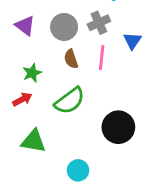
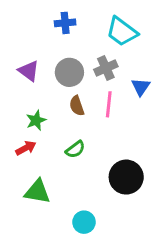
green semicircle: (70, 101) -> (75, 149), size x0.6

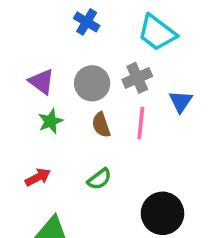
blue cross: (65, 23) -> (87, 22), turned 36
green star: (36, 120) -> (51, 121), moved

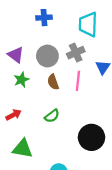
blue cross: (87, 22) -> (44, 18), turned -35
cyan trapezoid: (157, 33) -> (88, 24), turned 55

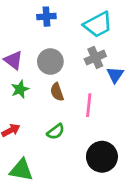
cyan trapezoid: (88, 24) -> (98, 24), turned -120
gray cross: (76, 53) -> (95, 58), moved
pink line: (78, 81) -> (89, 105), moved

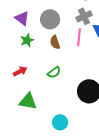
pink line: (89, 105) -> (79, 37), moved

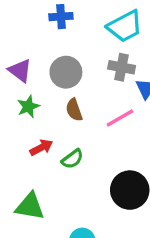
gray cross: (84, 16) -> (122, 67), turned 35
pink line: (79, 37) -> (120, 118), moved, turned 54
red arrow: (20, 71) -> (41, 147), moved

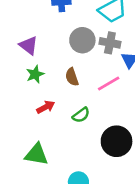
gray circle: (66, 72) -> (82, 40), moved
green semicircle: (72, 159) -> (81, 115), moved

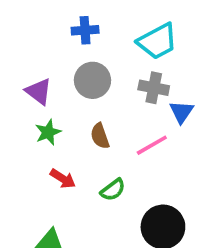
gray circle: (82, 40) -> (92, 80), moved
red arrow: (46, 107) -> (63, 179), turned 60

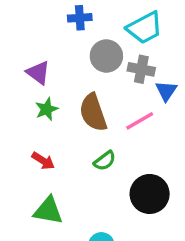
gray circle: (92, 80) -> (106, 56), moved
brown semicircle: (100, 136) -> (93, 113), size x1.6
red arrow: (63, 179) -> (43, 161), moved

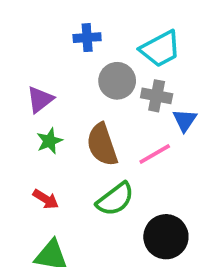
purple triangle: (38, 73) -> (40, 100), turned 45
green semicircle: (105, 161) -> (115, 199), size x1.5

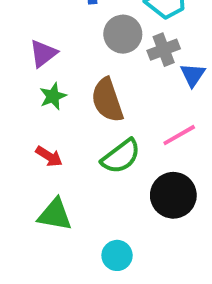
gray cross: (157, 96) -> (164, 50), turned -32
pink line: (155, 154) -> (179, 135), moved

